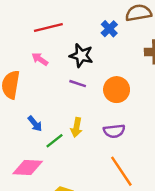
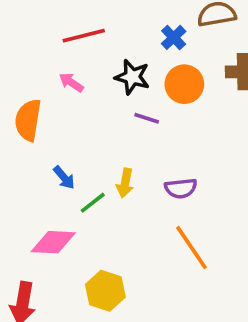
purple line: (78, 84) -> (147, 118), moved
orange circle: (117, 90) -> (184, 84), moved

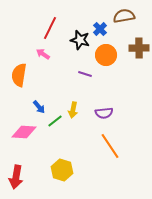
red line: (84, 36) -> (50, 28), turned -50
black star: (132, 77) -> (80, 40), moved
pink diamond: (53, 242) -> (24, 132), moved

